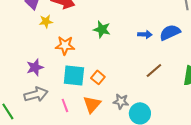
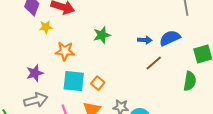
green star: (102, 29) -> (102, 35), turned -30
brown line: (154, 70) -> (154, 63), moved

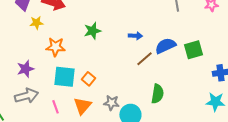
blue semicircle: (170, 38) -> (165, 46), moved
green semicircle: (190, 81) -> (157, 94), moved

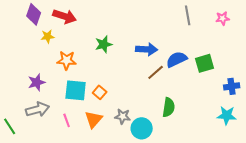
blue arrow: (135, 36) -> (147, 49), size x1.5

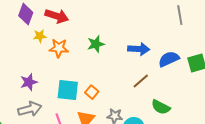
orange star: (67, 60) -> (59, 48), moved
brown line: (156, 72) -> (141, 81), moved
green semicircle: (169, 107) -> (161, 107), turned 108

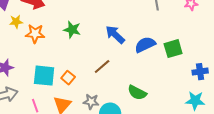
green star: (96, 44) -> (72, 30), turned 30
blue arrow: (139, 49) -> (115, 35), turned -140
brown line: (141, 81) -> (102, 67), moved

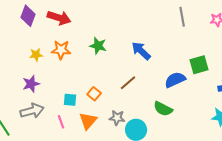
yellow star: (16, 22) -> (36, 55), moved
blue semicircle: (145, 45) -> (175, 80), moved
cyan square: (44, 76) -> (70, 100), moved, size x0.6

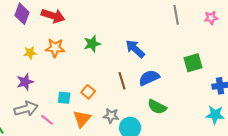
green star: (98, 46) -> (92, 44), turned -30
blue semicircle: (175, 80) -> (149, 78), moved
brown line: (128, 83) -> (122, 81), turned -66
pink line: (61, 122) -> (47, 120), moved, turned -32

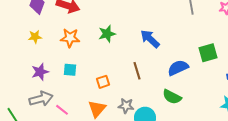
yellow star: (30, 53) -> (35, 37), moved
blue semicircle: (149, 78) -> (178, 68), moved
orange square: (88, 92) -> (103, 82), turned 32
cyan square: (64, 98) -> (70, 70), moved

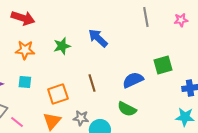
blue arrow: (150, 39) -> (98, 38), moved
orange square: (103, 82) -> (58, 94), size x1.5

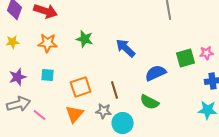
pink star: (181, 20) -> (207, 53), moved
blue arrow: (98, 38) -> (126, 48), moved
green star: (62, 46) -> (85, 39), turned 30
brown line: (92, 83) -> (115, 90), moved

